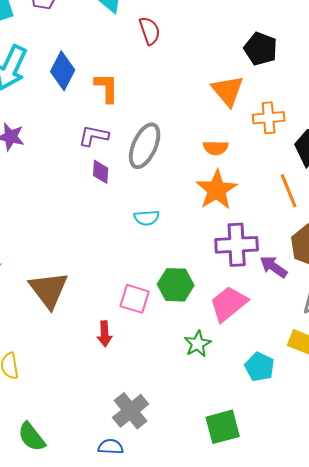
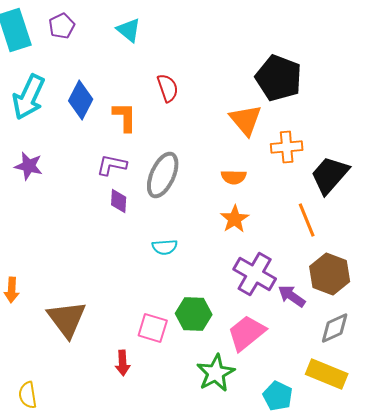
red semicircle: (150, 31) -> (168, 88), moved
black pentagon: (261, 49) -> (279, 78), size x1.4
orange star: (217, 190) -> (235, 219), size x0.7
purple cross: (237, 245) -> (255, 274), turned 33
green star: (198, 344) -> (216, 373), size x1.4

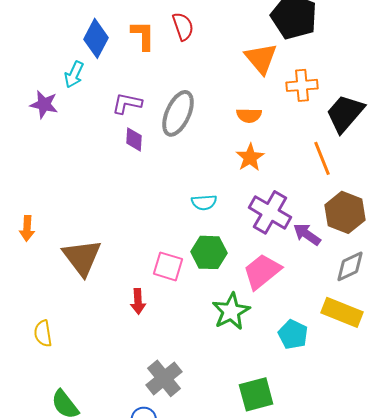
cyan arrow: (29, 97) -> (74, 74), moved, size x0.6
orange L-shape: (125, 117) -> (143, 35), moved
cyan semicircle: (165, 247) -> (204, 202), moved

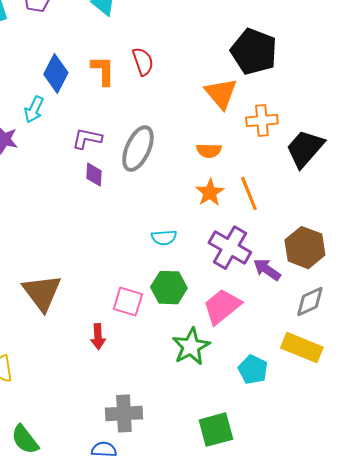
orange line: (322, 158) -> (249, 194), moved
gray cross: (164, 378) -> (124, 414), turned 36

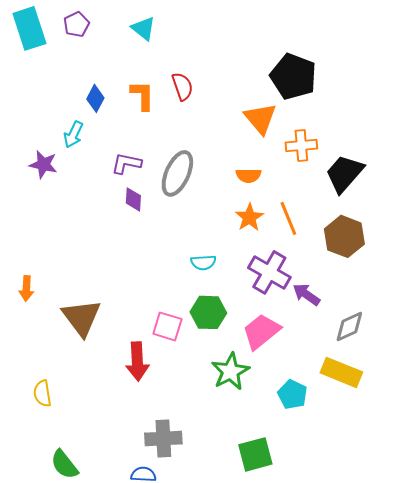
blue diamond: (56, 74) -> (95, 98), size x0.7
brown hexagon: (305, 248) -> (344, 236), moved
red arrow: (98, 337) -> (137, 361), size x1.5

